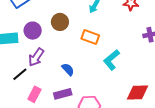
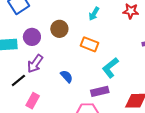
purple rectangle: (63, 94) -> (100, 91), moved

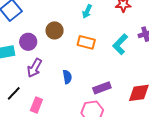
cyan L-shape: (110, 68) -> (120, 44), moved
blue semicircle: (67, 76) -> (67, 77), turned 40
black line: (18, 80) -> (14, 93), moved

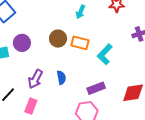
brown circle: (55, 30) -> (58, 39), moved
cyan L-shape: (120, 44) -> (105, 54), moved
purple arrow: (34, 68) -> (35, 79), moved

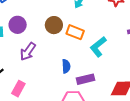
blue semicircle: (61, 78) -> (66, 66), moved
purple arrow: (35, 79) -> (28, 52), moved

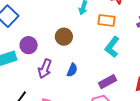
orange rectangle: (75, 32) -> (106, 20), moved
blue semicircle: (66, 66) -> (72, 70), moved, turned 40

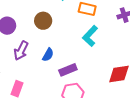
purple rectangle: (107, 82) -> (68, 70), moved

